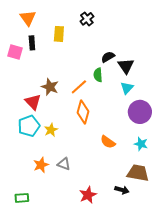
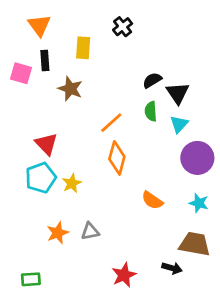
green semicircle: (98, 75) -> (151, 111), moved
brown star: (50, 87) -> (70, 89), moved
gray triangle: (64, 164) -> (90, 231), turned -32

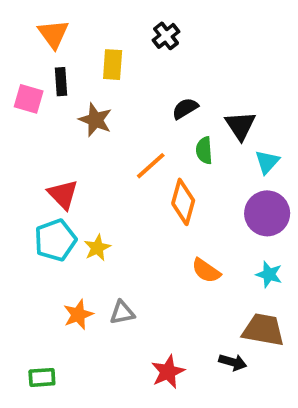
black semicircle: (152, 80) -> (185, 108), moved
cyan triangle: (179, 124) -> (267, 162), moved
orange diamond: (117, 158) -> (183, 202), moved

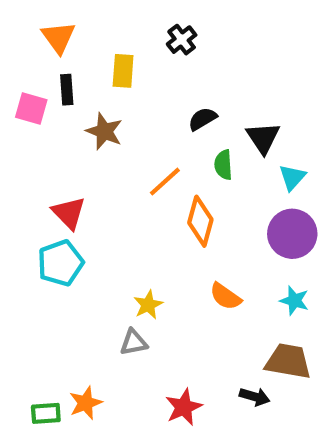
yellow star: (97, 248) -> (148, 305), moved
orange star: (78, 315) -> (86, 403), moved

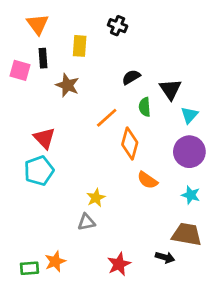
black cross: (182, 40) -> (118, 26), turned -30
orange semicircle: (225, 296) -> (147, 180), moved

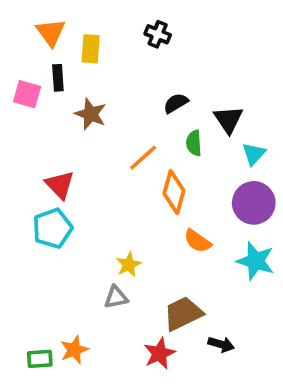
yellow rectangle: (80, 46) -> (91, 49), moved
cyan star: (191, 195) -> (256, 261), size x1.5
brown trapezoid: (187, 234) -> (183, 314), moved, turned -36

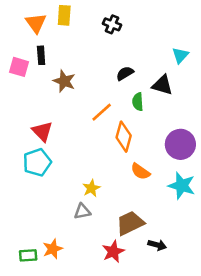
yellow rectangle: (91, 49) -> (64, 15), moved
black triangle: (228, 119) -> (162, 85), turned -40
cyan triangle: (254, 154) -> (180, 55), moved

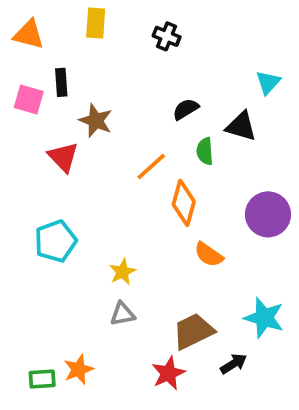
orange triangle: (36, 23) -> (29, 34), moved, turned -40
red triangle: (42, 131) -> (63, 157), moved
cyan star: (182, 186) -> (264, 318), moved
yellow star: (91, 188) -> (123, 272), moved
black arrow: (157, 245) -> (234, 364), turned -48

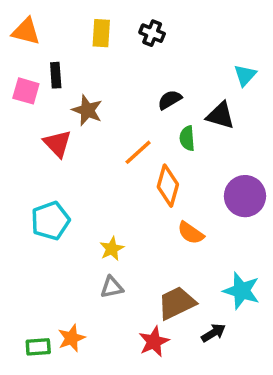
yellow rectangle: (96, 23) -> (101, 33), moved

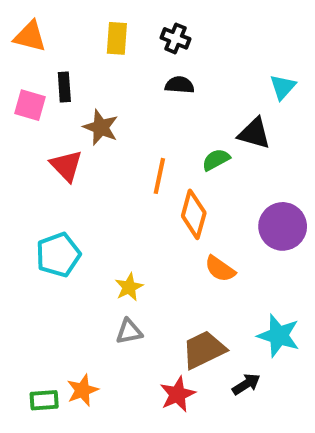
black semicircle: (170, 100) -> (180, 85), moved, turned 35
green semicircle: (187, 138) -> (216, 160), turned 65
orange line: (138, 152) -> (159, 176), turned -36

